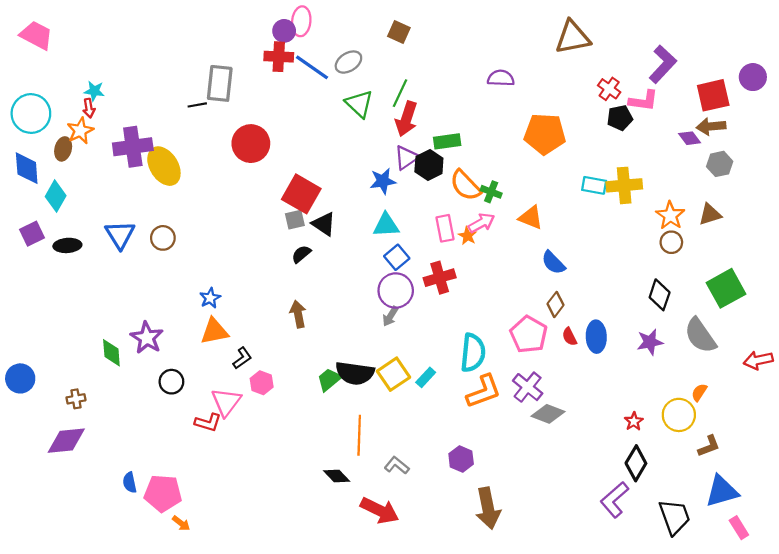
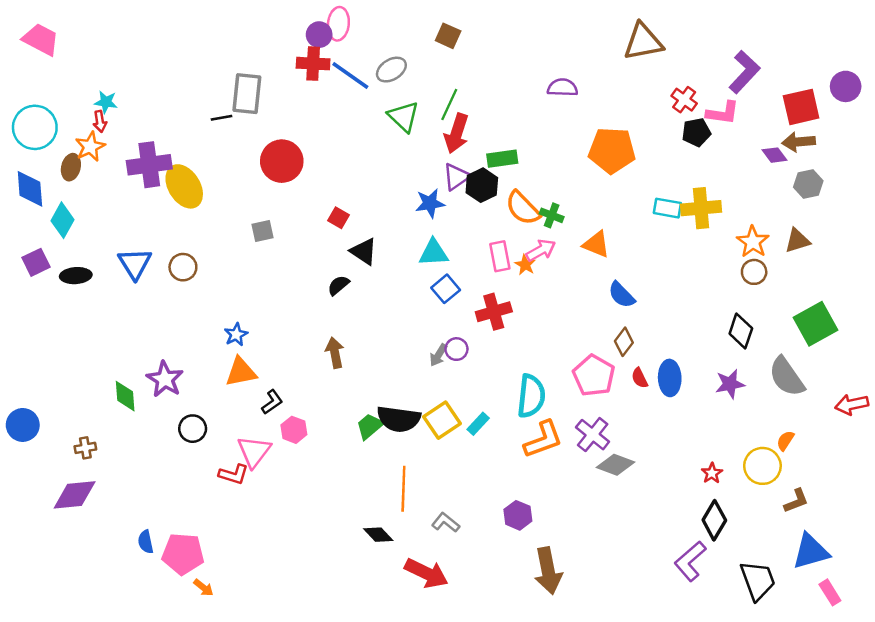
red square: (301, 194) -> (338, 218), size x0.5
gray square: (295, 220) -> (262, 231), moved
purple circle: (396, 291) -> (456, 349), moved, size x0.6

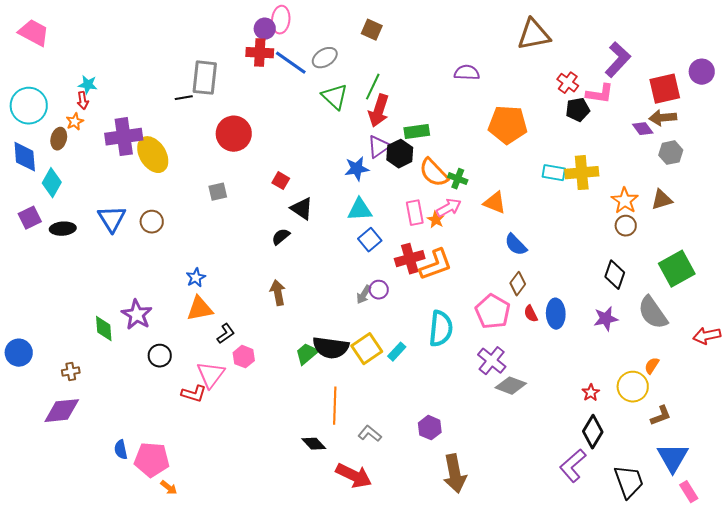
orange star: (90, 147) -> (75, 122), size x0.7
orange L-shape: (543, 439) -> (436, 265), moved
blue triangle: (811, 551) -> (673, 458), turned -44

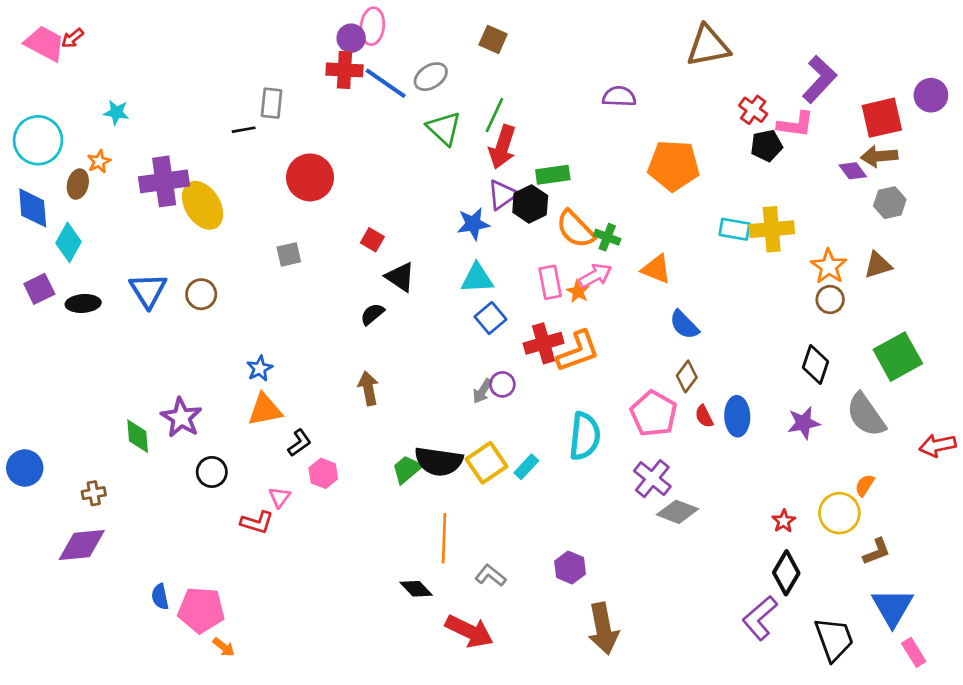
gray rectangle: (205, 78) -> (272, 103), size x0.7
red arrow: (83, 101) -> (73, 38), moved, turned 60
pink triangle: (211, 375) -> (279, 497), size x0.6

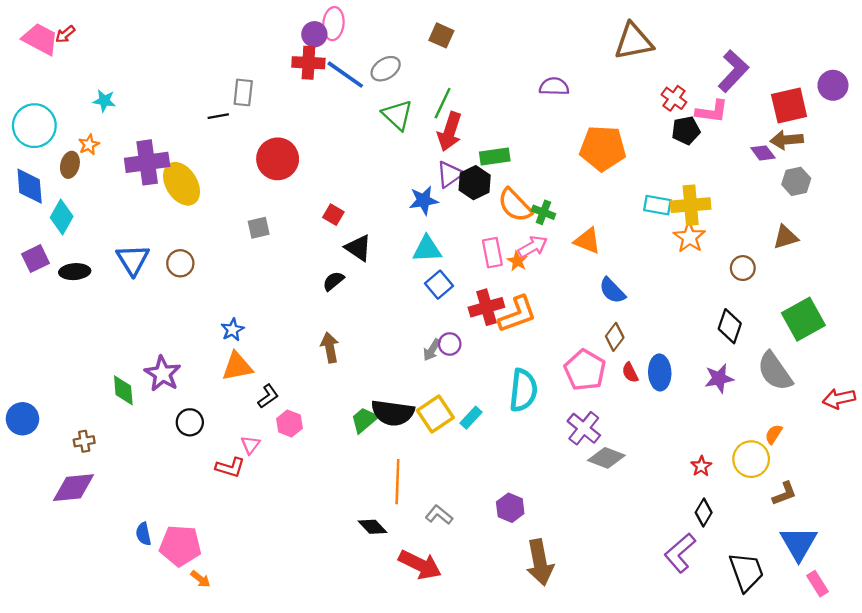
orange star: (829, 266) -> (689, 237), moved
black diamond: (786, 573) -> (704, 512), size x0.7

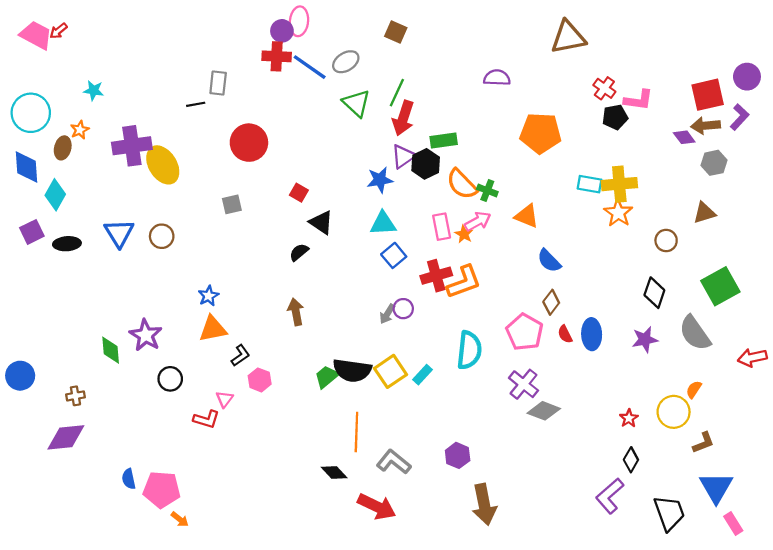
purple L-shape: (733, 71) -> (740, 117), moved, size x0.7
gray L-shape: (439, 515) -> (394, 462), size x1.4

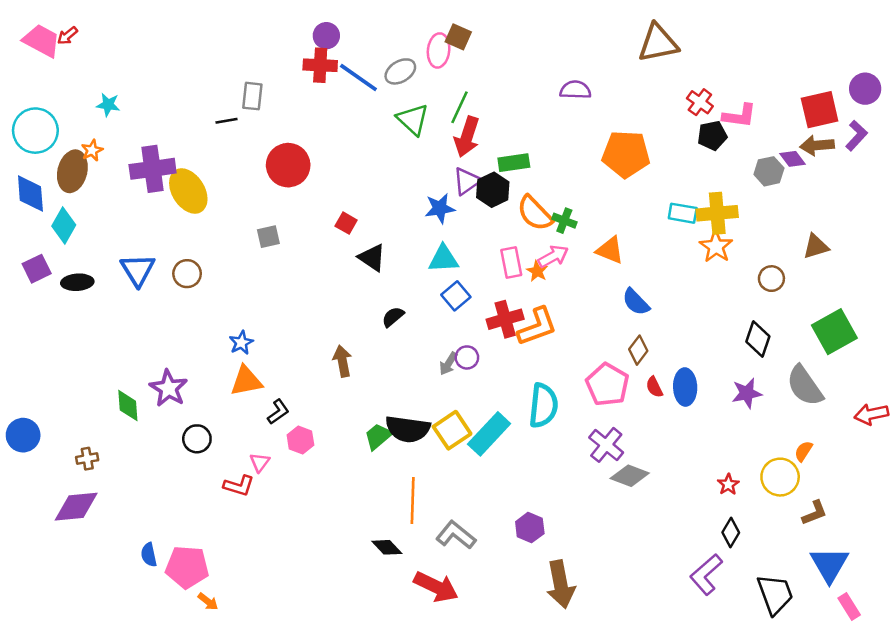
pink ellipse: (299, 21) -> (439, 50), moved
brown ellipse: (63, 148) -> (72, 171), size x1.5
gray hexagon: (714, 163) -> (769, 171), moved
black semicircle: (299, 252) -> (393, 317), moved
cyan rectangle: (422, 375) -> (489, 434), size x1.8

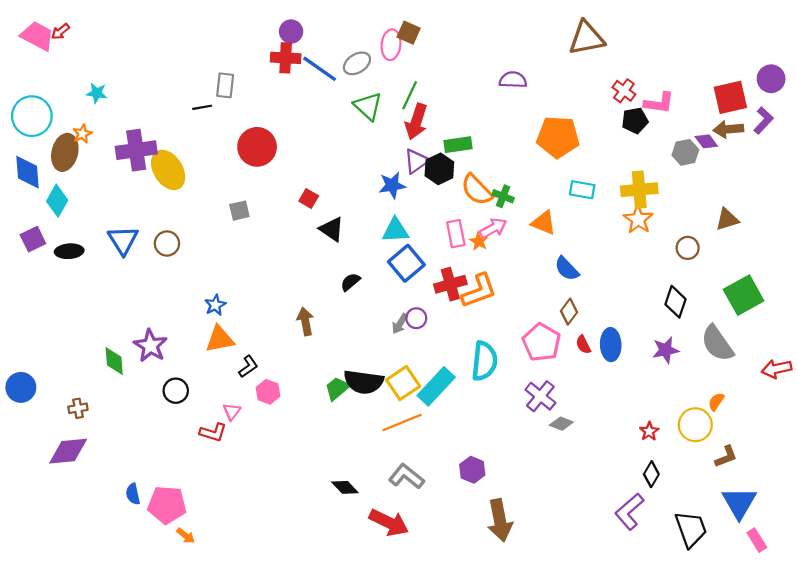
cyan rectangle: (683, 213) -> (582, 190), moved
blue square: (456, 296) -> (406, 263), size x1.4
gray diamond: (630, 476) -> (561, 424), size x0.7
orange line: (413, 500) -> (402, 423), moved, turned 66

